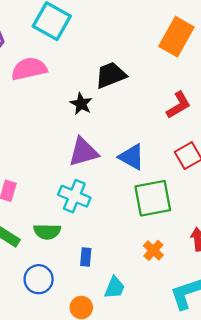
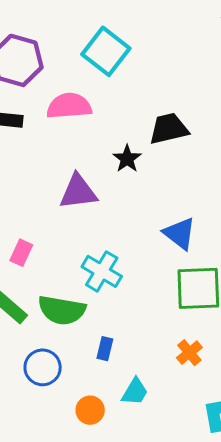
purple triangle: (83, 152) -> (78, 192), moved
green semicircle: (47, 232) -> (62, 310), size x1.4

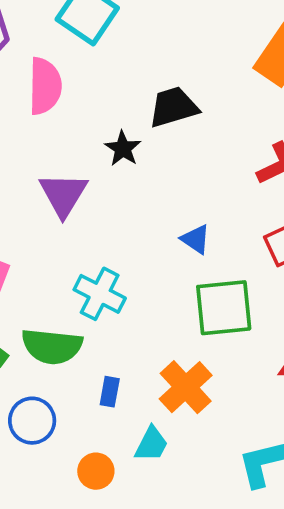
pink semicircle: (69, 106) -> (45, 86), turned 99
purple triangle: (78, 192) -> (63, 194), turned -48
blue triangle: (180, 233) -> (196, 239), size x0.7
orange cross: (189, 353) -> (186, 387), moved, size x1.6

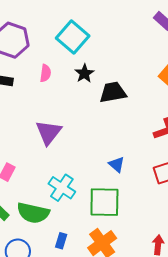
pink semicircle: (45, 86) -> (45, 73), size x0.6
black star: (123, 149) -> (84, 73), moved
green square: (224, 308) -> (104, 202), moved

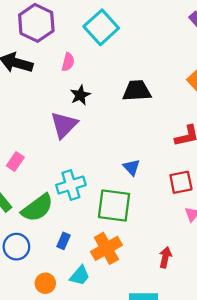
black star: (84, 73) -> (80, 95), moved
cyan cross: (62, 188) -> (71, 185), turned 32
green semicircle: (33, 213) -> (37, 208), turned -56

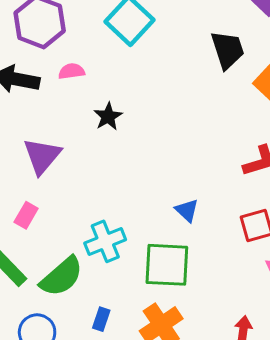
pink semicircle: (68, 62) -> (72, 71), moved, turned -108
black trapezoid: (137, 91) -> (228, 50), moved, turned 80
purple triangle: (64, 125) -> (42, 156), moved

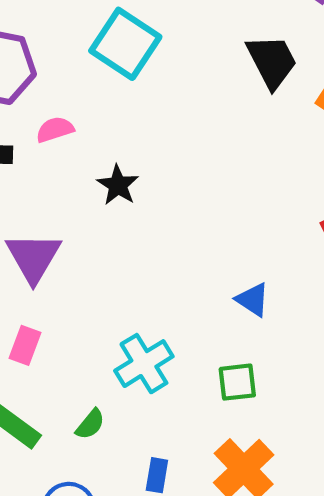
green square: (167, 265) -> (237, 382), size x0.6
green semicircle: (62, 277) -> (90, 424), size x0.5

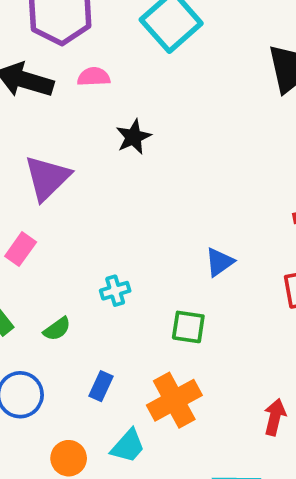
blue triangle: (253, 300) -> (220, 262), turned 36
cyan cross: (144, 364) -> (115, 291), size x0.6

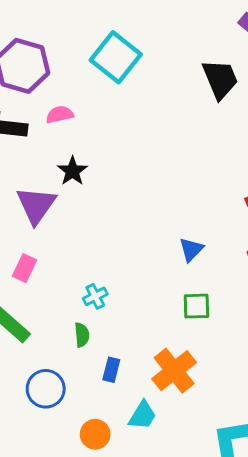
black star: (133, 137) -> (72, 171), moved
cyan cross: (115, 291) -> (95, 296), moved
green square: (188, 327) -> (196, 306), moved
green semicircle: (57, 329) -> (82, 335), moved, turned -50

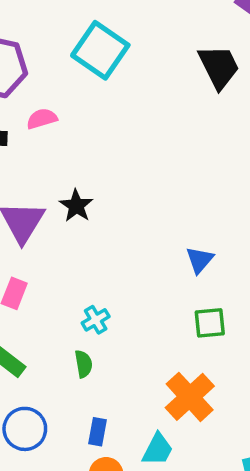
black star: (72, 171) -> (76, 206), moved
blue rectangle: (111, 370) -> (98, 432), moved
blue circle: (46, 389) -> (25, 429), moved

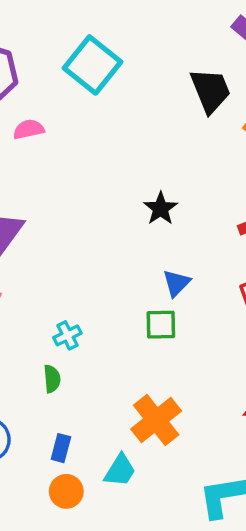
black star: (76, 206) -> (161, 209), moved
green square: (210, 323) -> (161, 325), moved

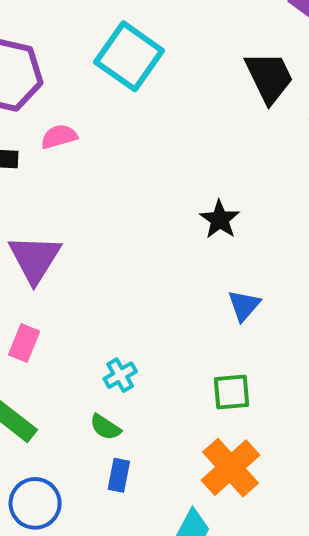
green square: (161, 325) -> (231, 392), moved
green semicircle: (52, 379) -> (105, 427), turned 132
blue rectangle: (61, 448) -> (119, 475), moved

